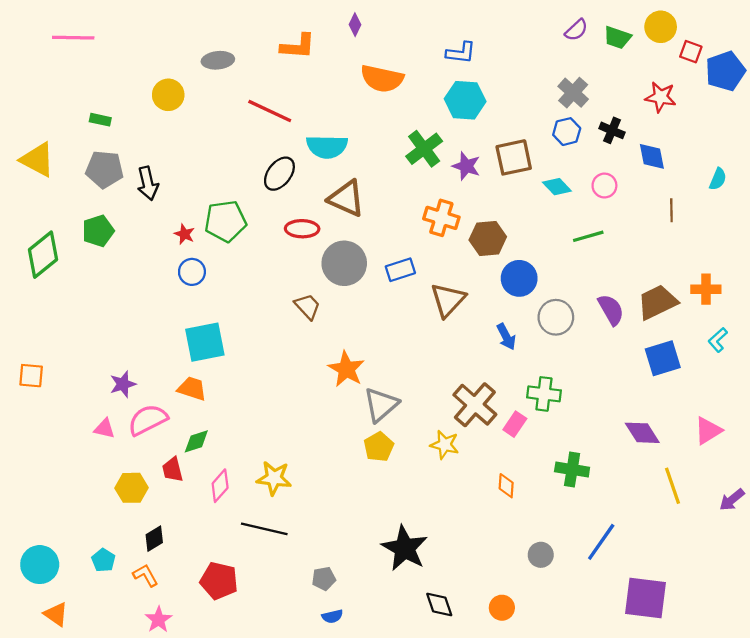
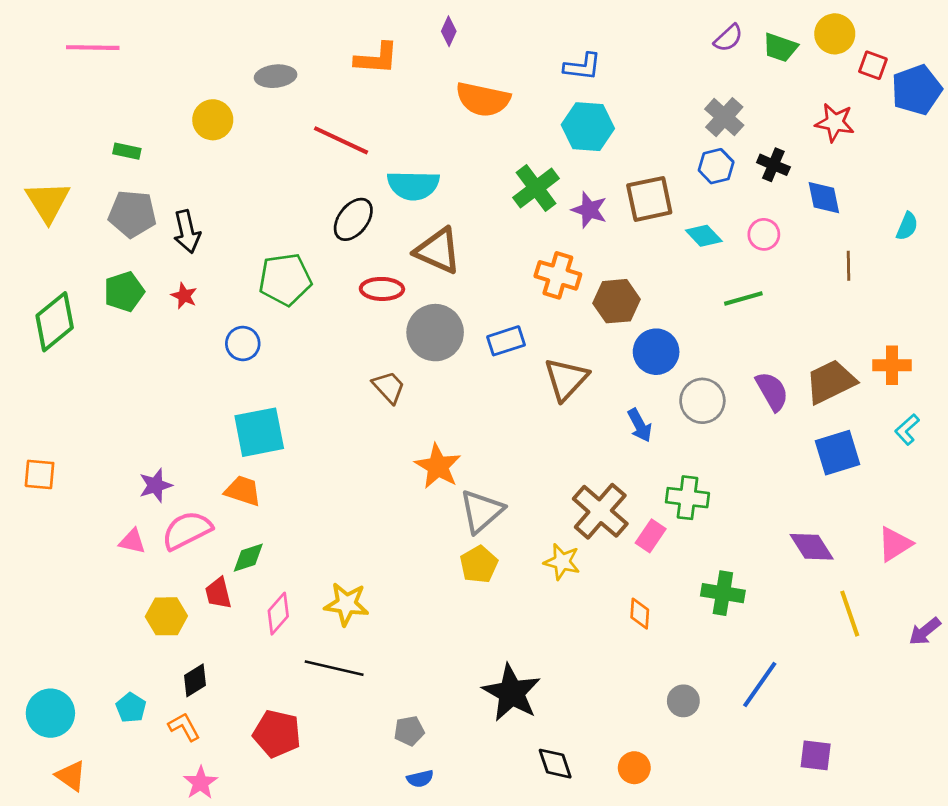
yellow triangle: (38, 160) -> (48, 202), turned 30
red star: (184, 234) -> (184, 296), moved
purple square: (645, 598) -> (816, 755), size x0.6

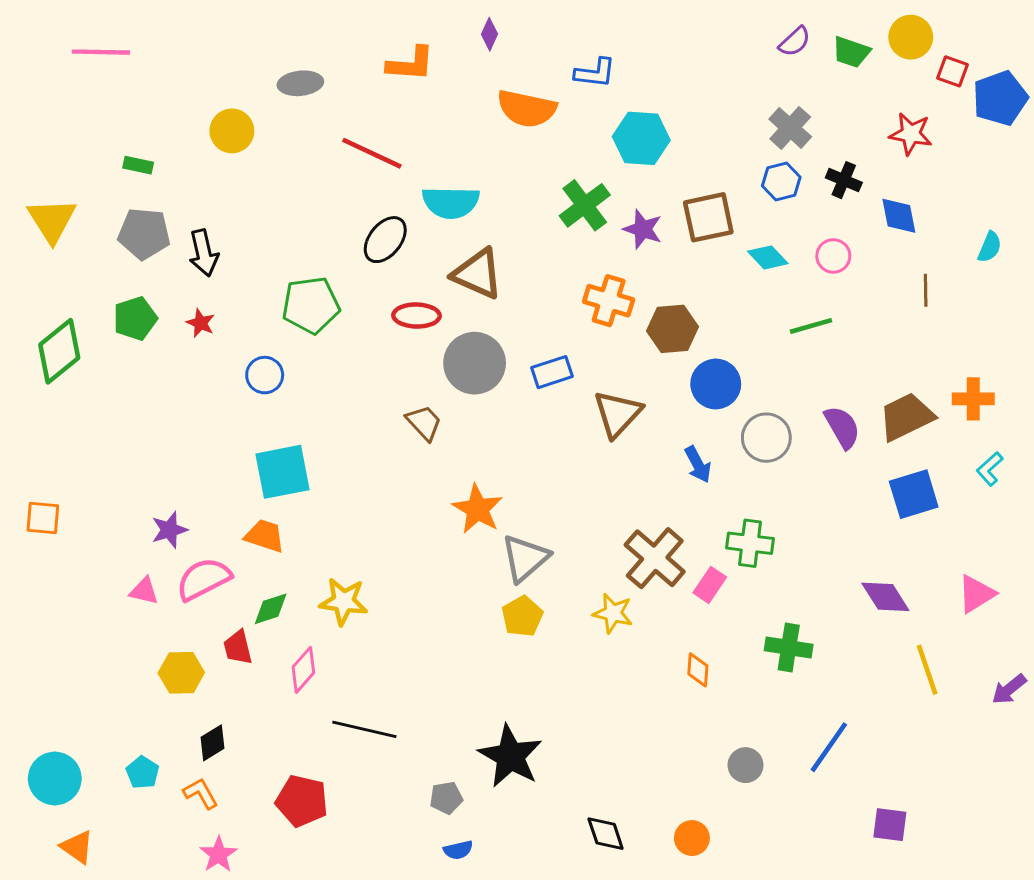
blue L-shape: (582, 67) -> (595, 73), moved
yellow star: (346, 604) -> (344, 601), moved
black star: (511, 693) -> (510, 756), moved

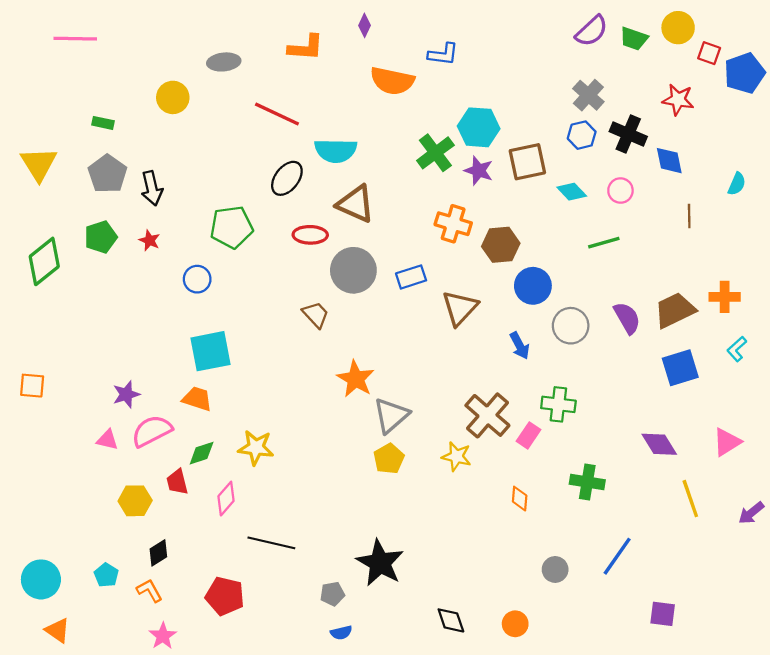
purple semicircle: (795, 42) -> (592, 31), size x1.4
cyan hexagon: (641, 138) -> (479, 127), moved
black cross: (844, 180) -> (628, 134), size x1.4
gray pentagon: (144, 234) -> (107, 174), turned 30

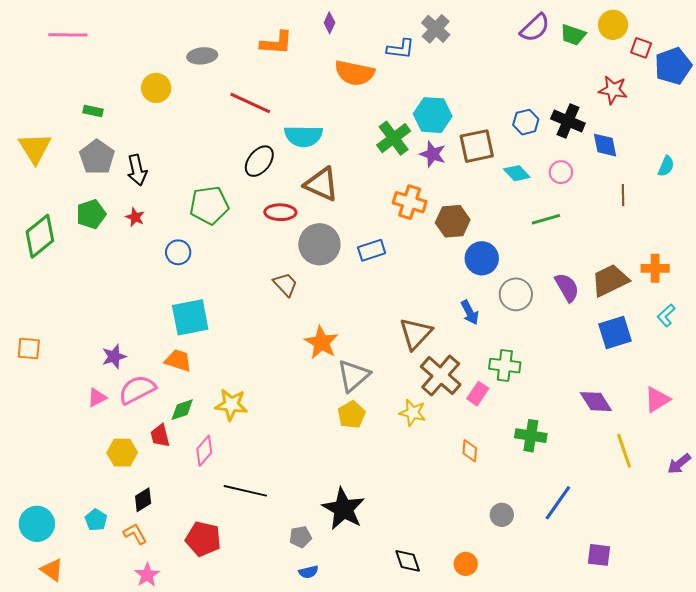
gray cross: (588, 95) -> (436, 29), moved
brown triangle: (460, 308) -> (416, 333), moved
pink triangle: (107, 440) -> (97, 398), turned -40

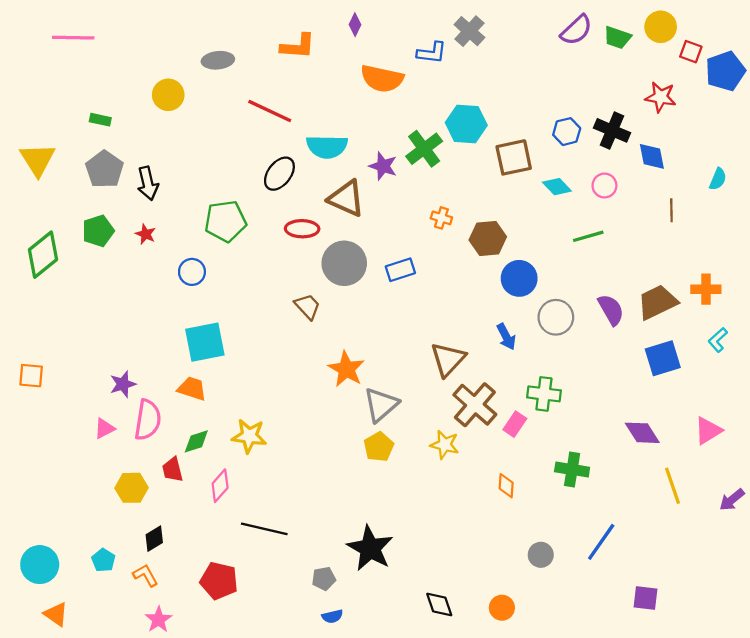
purple star: (433, 154) -> (383, 166), moved
orange cross: (410, 202) -> (441, 218), size x0.6
pink semicircle: (137, 390) -> (148, 420), turned 126

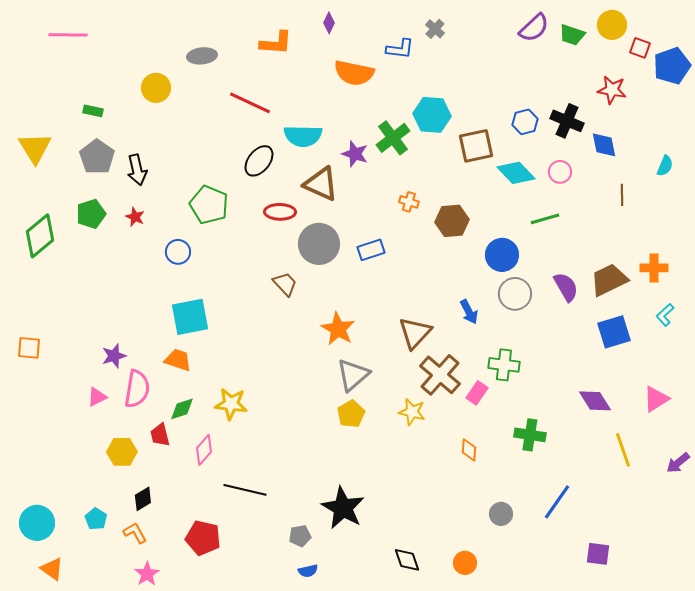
gray cross: (469, 31) -> (435, 29), size x0.7
cyan diamond: (557, 187) -> (516, 173), size x1.4
green pentagon: (225, 221) -> (209, 205), turned 30
blue circle: (519, 278) -> (502, 255), moved
orange star: (346, 369) -> (338, 329), moved

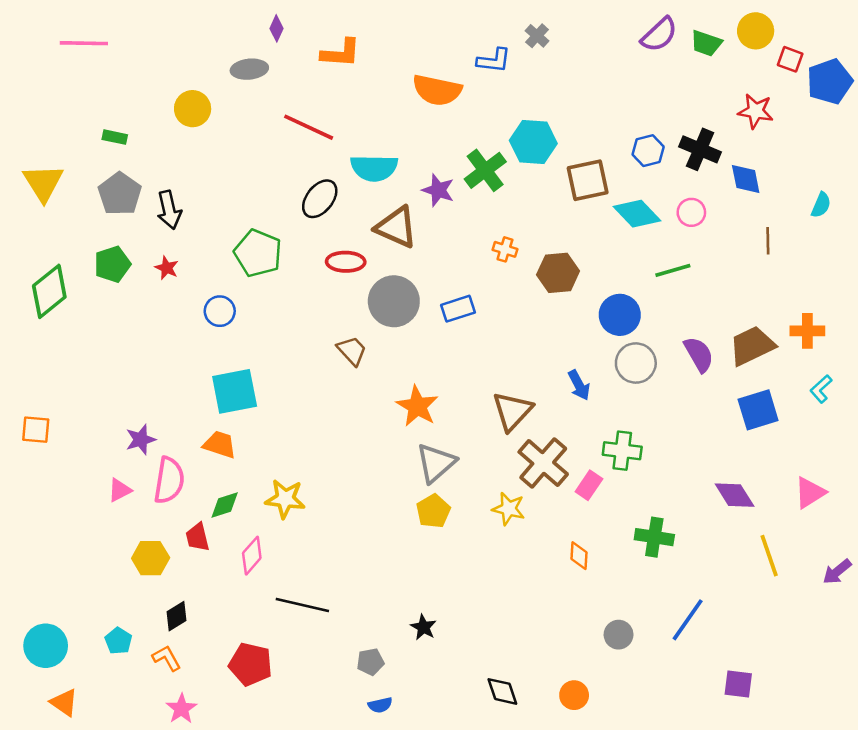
purple diamond: (329, 23) -> (277, 28), moved
black star: (343, 508) -> (423, 627), size x0.5

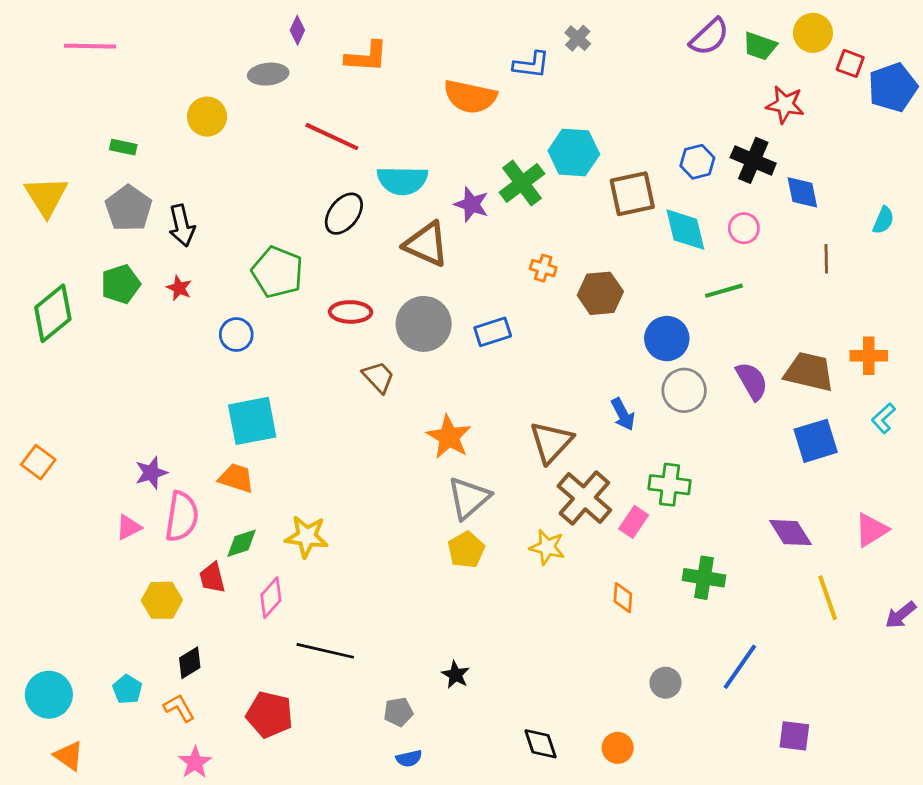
red star: (756, 111) -> (785, 105), moved
cyan diamond: (637, 214) -> (685, 230), turned 30
red ellipse: (346, 262) -> (351, 312), moved
brown trapezoid: (752, 346) -> (809, 372), turned 39
orange square: (36, 430) -> (38, 462), turned 32

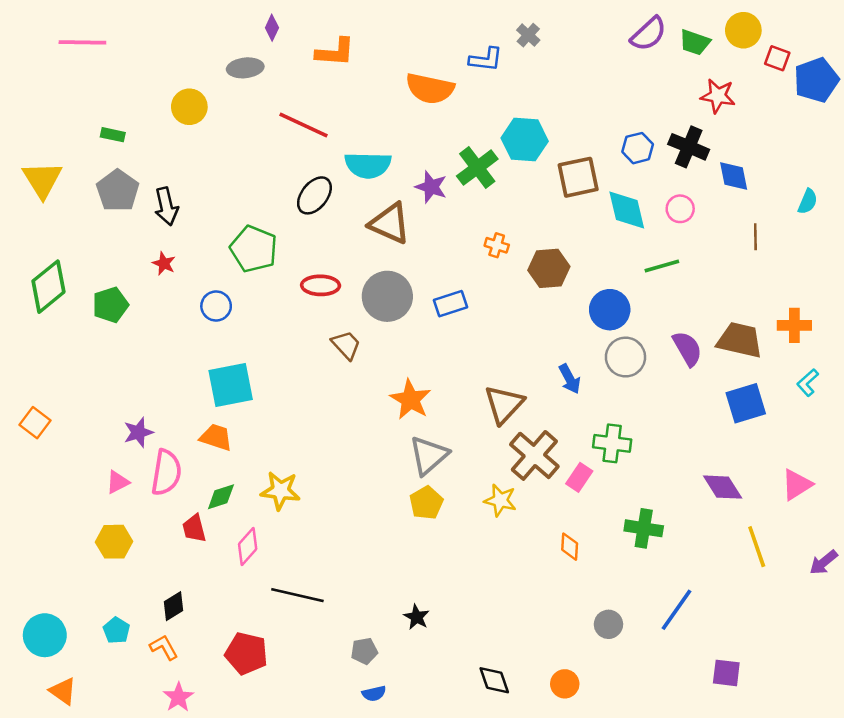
green pentagon: (121, 284) -> (110, 305), moved
yellow hexagon: (162, 600) -> (114, 542), moved

